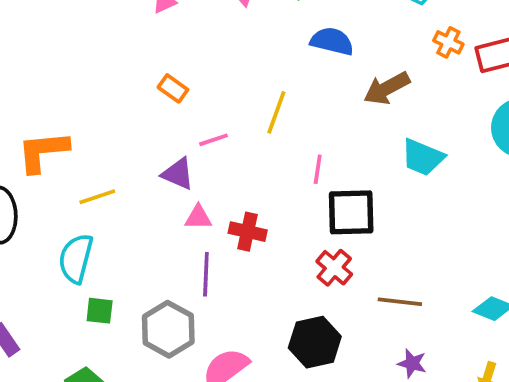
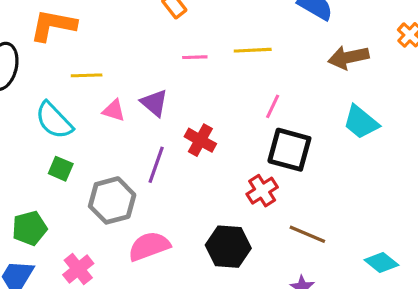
yellow line: (276, 112) -> (253, 50), turned 51
purple triangle: (178, 174) -> (154, 103), moved
pink triangle: (198, 217) -> (114, 110), moved
cyan semicircle: (76, 258) -> (54, 120), turned -75

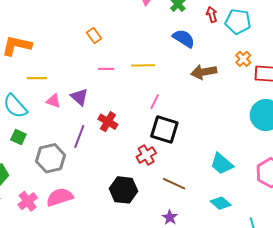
cyan trapezoid: (361, 122) -> (222, 164), moved
pink semicircle: (149, 246) -> (60, 197), moved

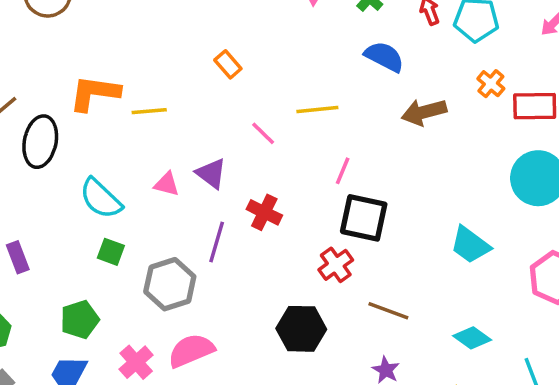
pink line: (106, 69) -> (263, 133), moved, turned 49
yellow line: (37, 78) -> (149, 111), moved
cyan trapezoid: (222, 164) -> (470, 245), moved

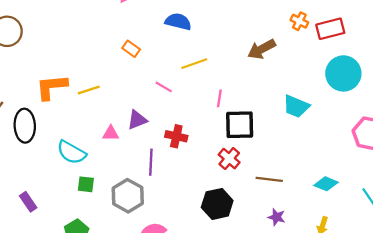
blue semicircle: (384, 57) -> (178, 22), moved
purple triangle: (211, 173) -> (137, 120), turned -45
cyan trapezoid: (470, 245) -> (296, 106), moved

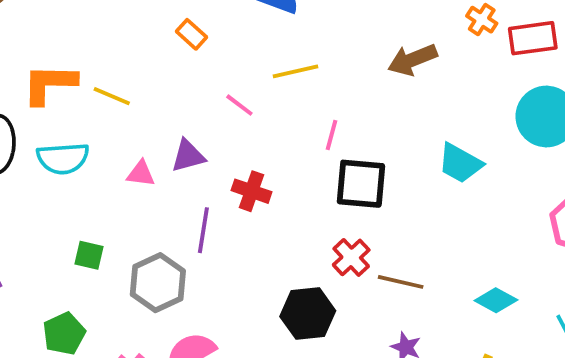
yellow line: (89, 90) -> (112, 96), turned 35
cyan semicircle: (71, 152) -> (63, 158), moved, turned -40
red cross: (229, 159) -> (351, 257), moved

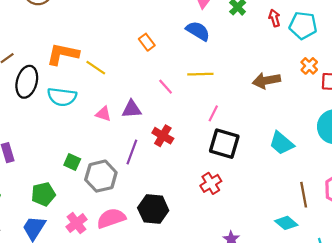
green square: (89, 255) -> (72, 162), moved
brown line: (401, 282) -> (304, 195), moved, turned 55
black hexagon: (308, 314) -> (153, 209), moved

